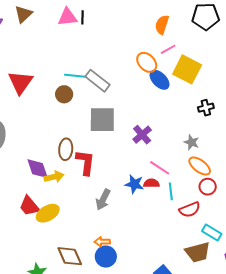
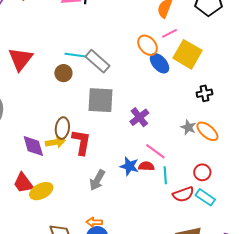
orange ellipse: (200, 166) -> (207, 131), moved
yellow arrow: (54, 177) -> (55, 142), moved
cyan rectangle: (212, 232) -> (205, 197), moved

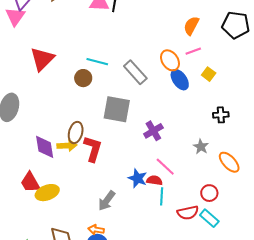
yellow square: (188, 54) -> (209, 74), size x0.5
gray rectangle: (98, 61) -> (135, 72), moved
orange ellipse: (207, 131) -> (229, 162), moved
cyan line: (165, 175) -> (162, 196), moved
gray arrow: (97, 180) -> (107, 201), moved

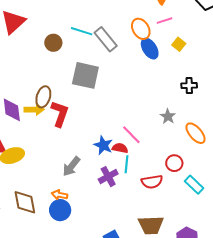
cyan line: (97, 62) -> (82, 31), moved
purple cross: (153, 131) -> (108, 177), moved
cyan rectangle: (209, 218) -> (194, 185), moved

